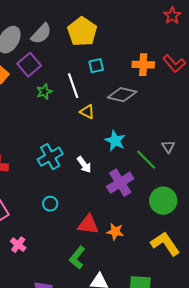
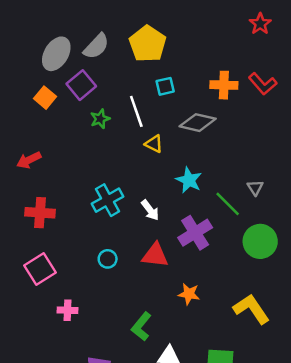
green circle: (163, 201) -> (260, 241), moved
red triangle: (88, 225) -> (155, 255), moved
pink cross: (18, 245) -> (68, 310), turned -35

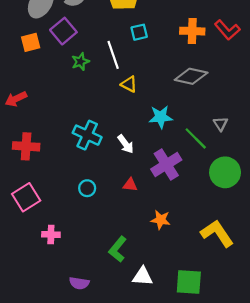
orange square: (45, 98) -> (31, 42), turned 36
gray diamond: (198, 123) -> (191, 76), moved
cyan star: (189, 180) -> (161, 117), turned -30
cyan cross: (108, 200) -> (87, 135), turned -36
red triangle: (155, 255) -> (130, 185), size x0.6

